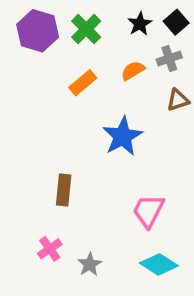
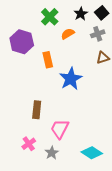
purple hexagon: (38, 31) -> (22, 42), moved
orange semicircle: (133, 71) -> (68, 34), moved
orange rectangle: (83, 83) -> (48, 60), moved, turned -63
pink trapezoid: (148, 211) -> (60, 129), moved

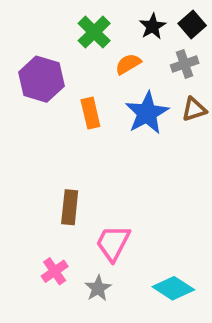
blue star: (71, 79) -> (147, 113), moved

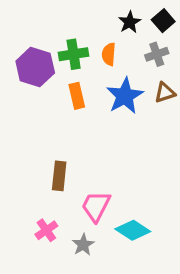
green cross: (94, 32) -> (74, 54), moved, turned 36
orange semicircle: (128, 64) -> (109, 54), turned -55
cyan diamond: (173, 288) -> (133, 230), moved

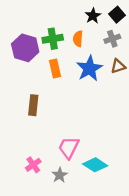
brown rectangle: (59, 176) -> (33, 105), moved

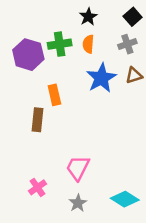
black star: (93, 16) -> (88, 17), moved
orange rectangle: (55, 69) -> (54, 95), moved
cyan diamond: (95, 165) -> (125, 199), moved
gray star: (60, 175) -> (78, 203), moved

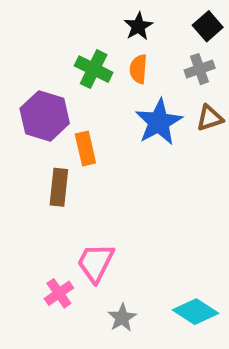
green cross: (60, 44) -> (94, 69), turned 35
purple hexagon: (28, 55) -> (45, 116), moved
pink trapezoid: (78, 168) -> (96, 263), moved

